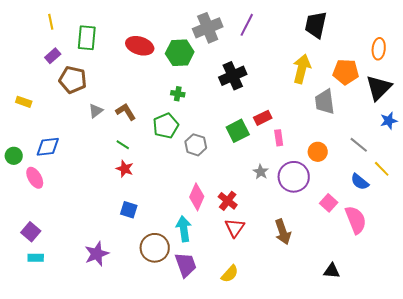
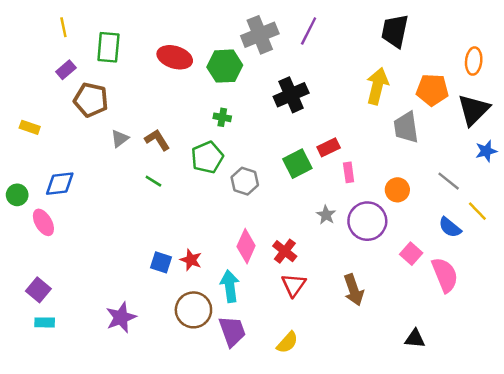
red star: (125, 169) -> (191, 260), moved

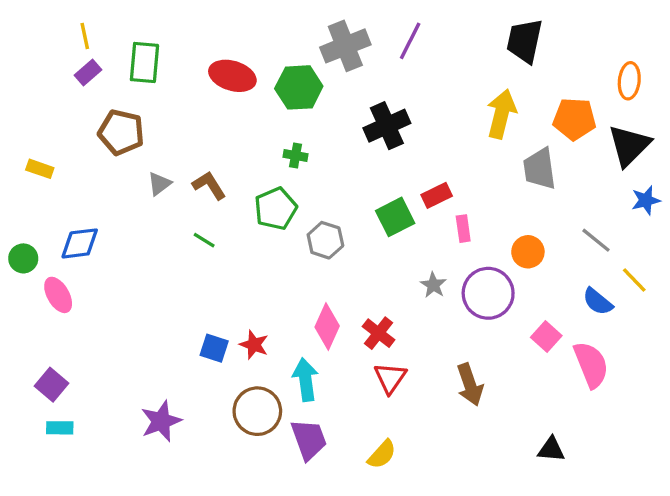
purple rectangle: (66, 70) -> (88, 72), moved

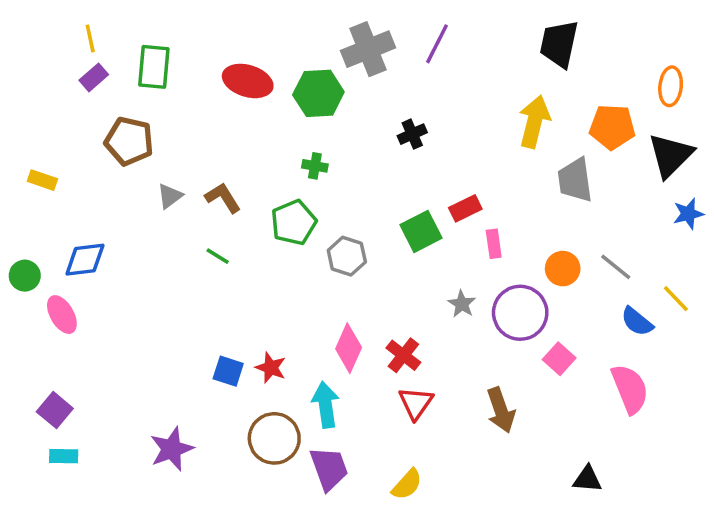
black cross: (387, 126) -> (412, 134), size x0.6
gray line: (596, 240) -> (616, 267), moved
pink square: (546, 336) -> (559, 359), moved

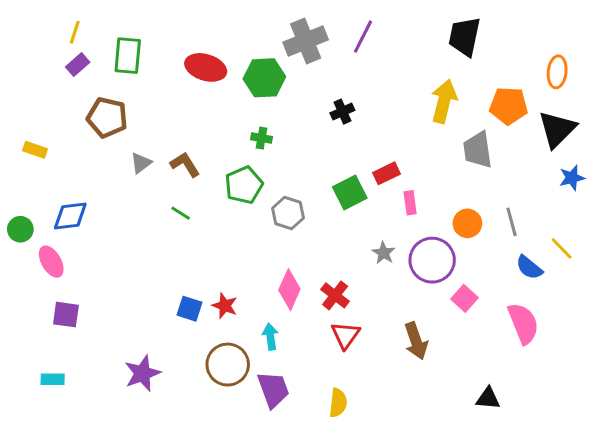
yellow line: (90, 39) -> (75, 32), turned 30
gray line: (616, 267) -> (512, 222), turned 36
cyan arrow: (326, 405) -> (270, 337), size x0.7
purple square: (55, 410) -> (66, 315), moved, turned -32
yellow semicircle: (407, 484) -> (338, 403), turned -36

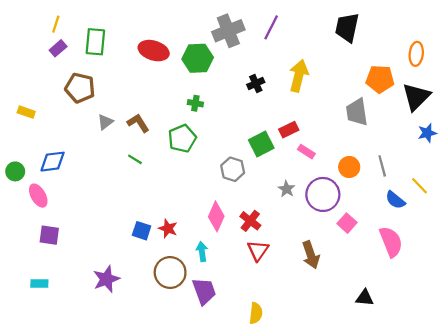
yellow arrow: (444, 101) -> (299, 76), moved
pink rectangle: (410, 203) -> (306, 152), turned -49
gray hexagon: (288, 213) -> (233, 169), moved
yellow semicircle: (338, 403) -> (256, 313), moved

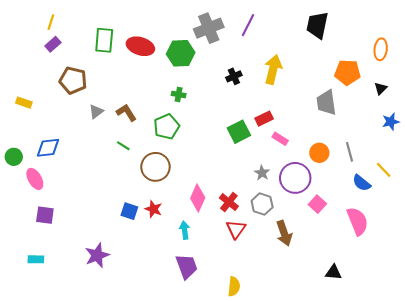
green rectangle: (95, 42) -> (104, 40), moved
black triangle: (416, 97) -> (381, 88), size x0.5
gray hexagon: (233, 169) -> (262, 204), moved
brown circle: (170, 272) -> (155, 167), moved

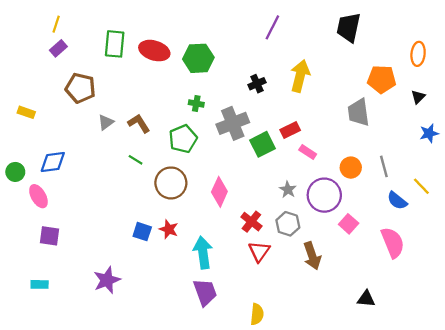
gray cross: (209, 28) -> (233, 123), moved
pink diamond: (198, 198) -> (219, 192), moved
cyan arrow: (185, 230) -> (203, 252), size x1.6

